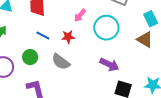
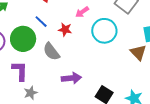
green circle: (30, 57) -> (23, 39), size x1.6
purple arrow: (109, 65) -> (71, 78), moved, turned -48

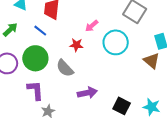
blue line: (41, 22) -> (40, 31), moved

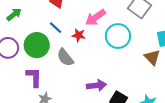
pink arrow: (92, 26) -> (95, 17), size x1.5
blue line: (40, 31) -> (56, 28), moved
purple arrow: (87, 93) -> (96, 85), moved

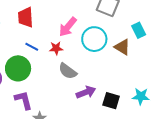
gray semicircle: (65, 57) -> (68, 71), moved
brown triangle: (152, 57) -> (122, 47), moved

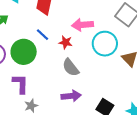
pink arrow: (68, 27) -> (83, 25), turned 30
purple arrow: (86, 92) -> (71, 96), moved

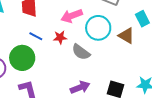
gray semicircle: (71, 67) -> (81, 52), moved

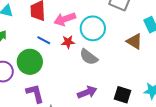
pink arrow: (72, 16) -> (65, 19), moved
cyan circle: (98, 28) -> (93, 28), moved

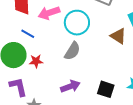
red star: (68, 42) -> (36, 61), moved
gray semicircle: (89, 57) -> (72, 51), turned -96

